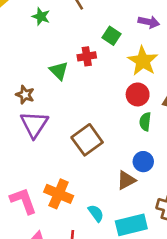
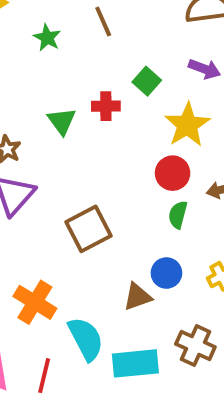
cyan semicircle: (96, 213) -> (86, 339), size x1.6

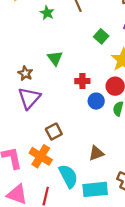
red cross: (106, 106) -> (82, 81), moved
brown square: (89, 229) -> (54, 132), moved, size x0.7
blue circle: (166, 273) -> (96, 101), moved

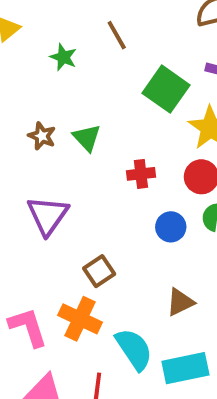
green square: (101, 36) -> (166, 89), size x1.6
brown star: (25, 73) -> (42, 136), moved
blue circle: (96, 101) -> (171, 227), moved

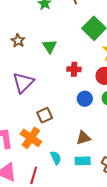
brown star: (42, 136) -> (18, 41), moved
cyan semicircle: (134, 349) -> (56, 158), size x0.6
cyan rectangle: (185, 368) -> (83, 161), moved, size x0.7

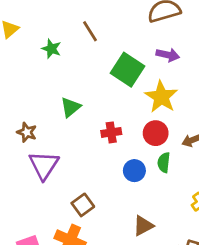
brown star: (18, 41) -> (27, 132), moved
green triangle: (50, 46) -> (71, 107), turned 35

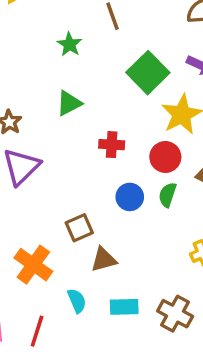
green star: (51, 49) -> (69, 44), moved
brown square: (83, 205) -> (79, 228), moved
brown triangle: (143, 226) -> (104, 260), moved

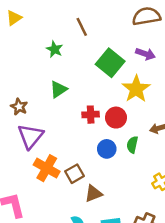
red circle: (165, 157) -> (116, 118), moved
orange cross: (33, 265) -> (47, 168), moved

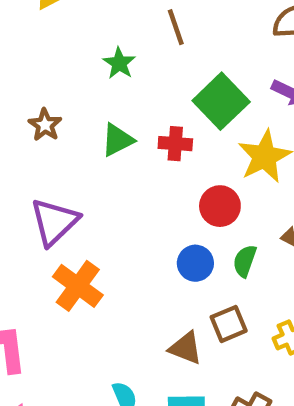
brown star: (19, 107) -> (45, 125), moved
red cross: (91, 115) -> (175, 144), moved
brown square: (75, 174) -> (229, 324), moved
brown triangle: (93, 194) -> (185, 348), moved, turned 36

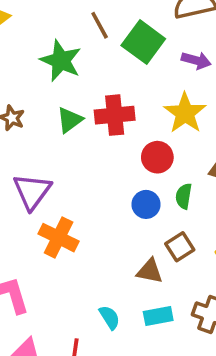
green star: (119, 63) -> (61, 61), size x1.6
green square: (221, 101) -> (143, 42), moved
red cross: (175, 144) -> (115, 115), size x1.5

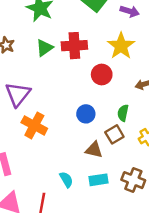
green semicircle: (184, 196) -> (123, 113), moved
blue circle: (146, 204) -> (86, 114), moved

